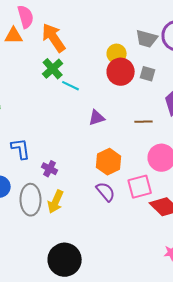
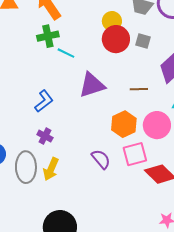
green cross: (53, 69) -> (48, 36), turned 30
purple triangle: (97, 118) -> (92, 85), size x1.6
blue L-shape: (21, 149) -> (44, 101), moved, turned 60
orange hexagon: (109, 162) -> (124, 124), moved

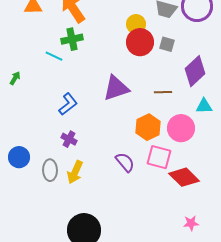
cyan line: (66, 53) -> (54, 56), moved
pink square: (135, 154) -> (159, 157), turned 30
gray ellipse: (26, 167) -> (50, 170), size x0.7

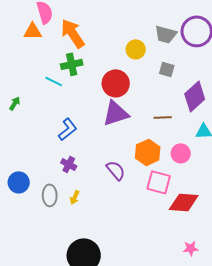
red circle: (140, 42) -> (116, 83), moved
pink circle: (181, 128) -> (181, 153), size x0.7
purple semicircle: (125, 162) -> (116, 170), moved
yellow arrow: (75, 172) -> (75, 197), size x0.6
red diamond: (184, 177) -> (184, 202), turned -40

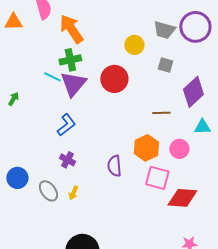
orange triangle: (33, 31) -> (13, 22), moved
purple triangle: (116, 113) -> (73, 84), moved, turned -32
purple semicircle: (116, 170) -> (114, 166), turned -145
gray ellipse: (50, 195) -> (48, 191), turned -35

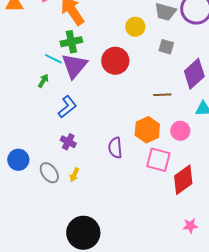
green arrow: (13, 99) -> (43, 81), moved
red diamond: (182, 198) -> (183, 180), turned -40

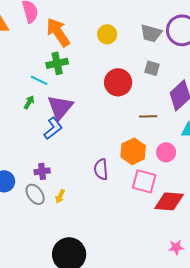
yellow circle: (135, 27) -> (107, 34), moved
red circle: (115, 61) -> (118, 82), moved
purple triangle: (74, 66) -> (60, 107), moved
purple cross: (68, 142) -> (42, 171), moved, turned -35
red diamond: (183, 180) -> (169, 201), turned 40

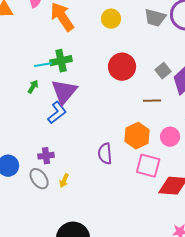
green cross: (57, 63) -> (61, 61), moved
gray square: (152, 68) -> (163, 71), moved, turned 35
cyan line: (39, 80) -> (43, 65), turned -36

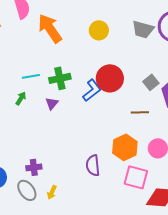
green cross: (61, 61) -> (60, 78), moved
purple triangle: (64, 92) -> (52, 103), size x0.5
blue L-shape: (57, 113) -> (92, 90), moved

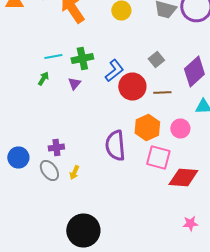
red circle: (110, 78) -> (132, 86), moved
gray square: (151, 82) -> (156, 60), moved
purple semicircle: (93, 165) -> (115, 146), size x1.4

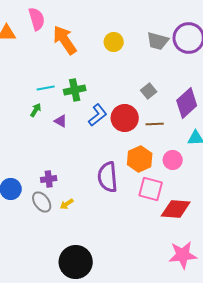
blue L-shape: (114, 70) -> (98, 115), moved
purple triangle: (74, 84) -> (61, 121), moved, turned -40
yellow arrow: (74, 172) -> (67, 204), turned 32
pink star: (190, 224) -> (183, 255), size x1.8

